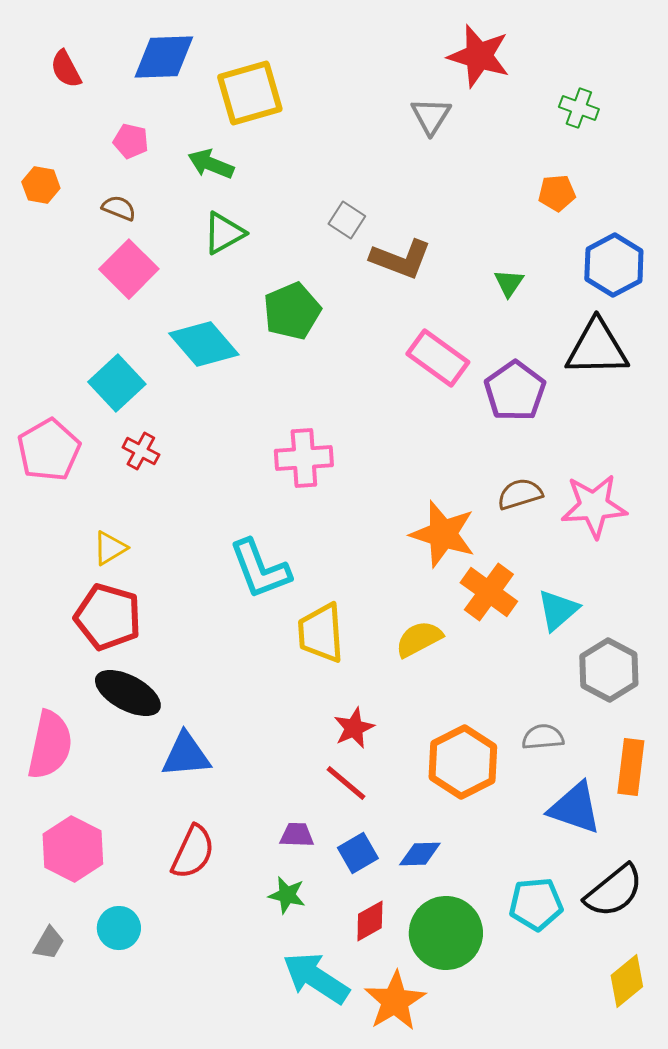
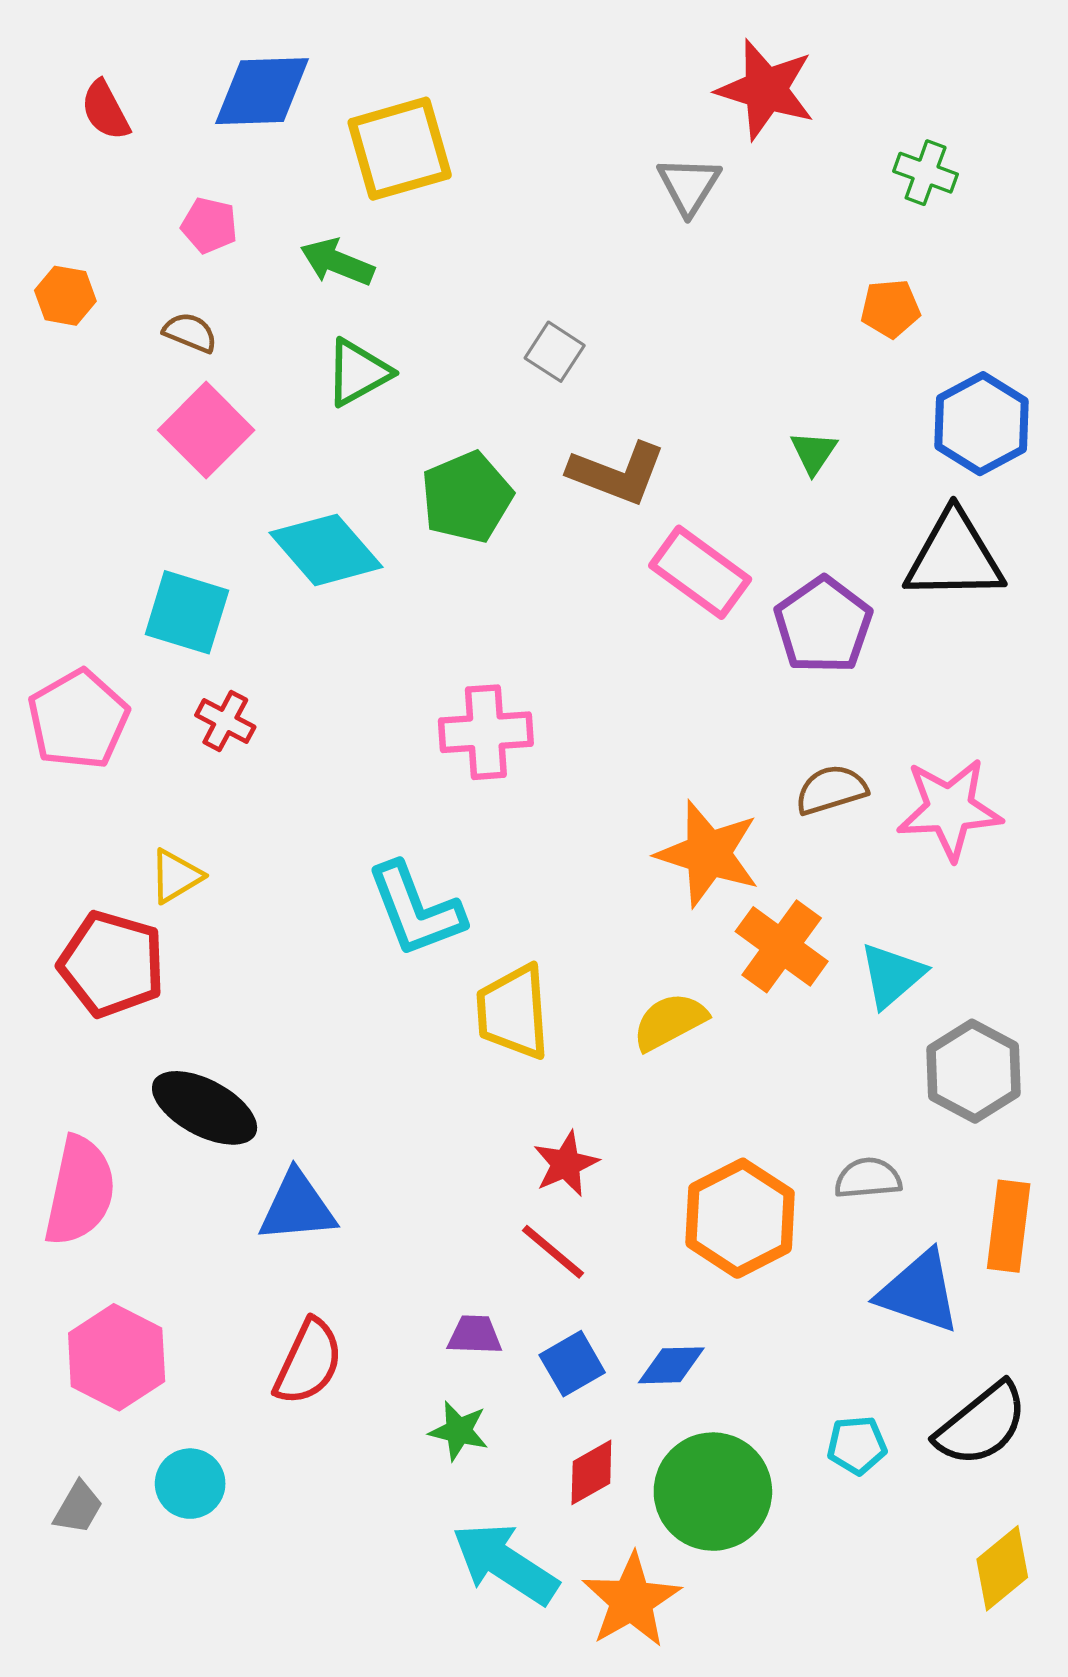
brown L-shape: (401, 259) -> (617, 473), moved
cyan square: (117, 383) -> (187, 612), turned -30
red pentagon: (108, 617) -> (112, 964), moved
cyan pentagon: (536, 904) -> (857, 1445), size x0.7

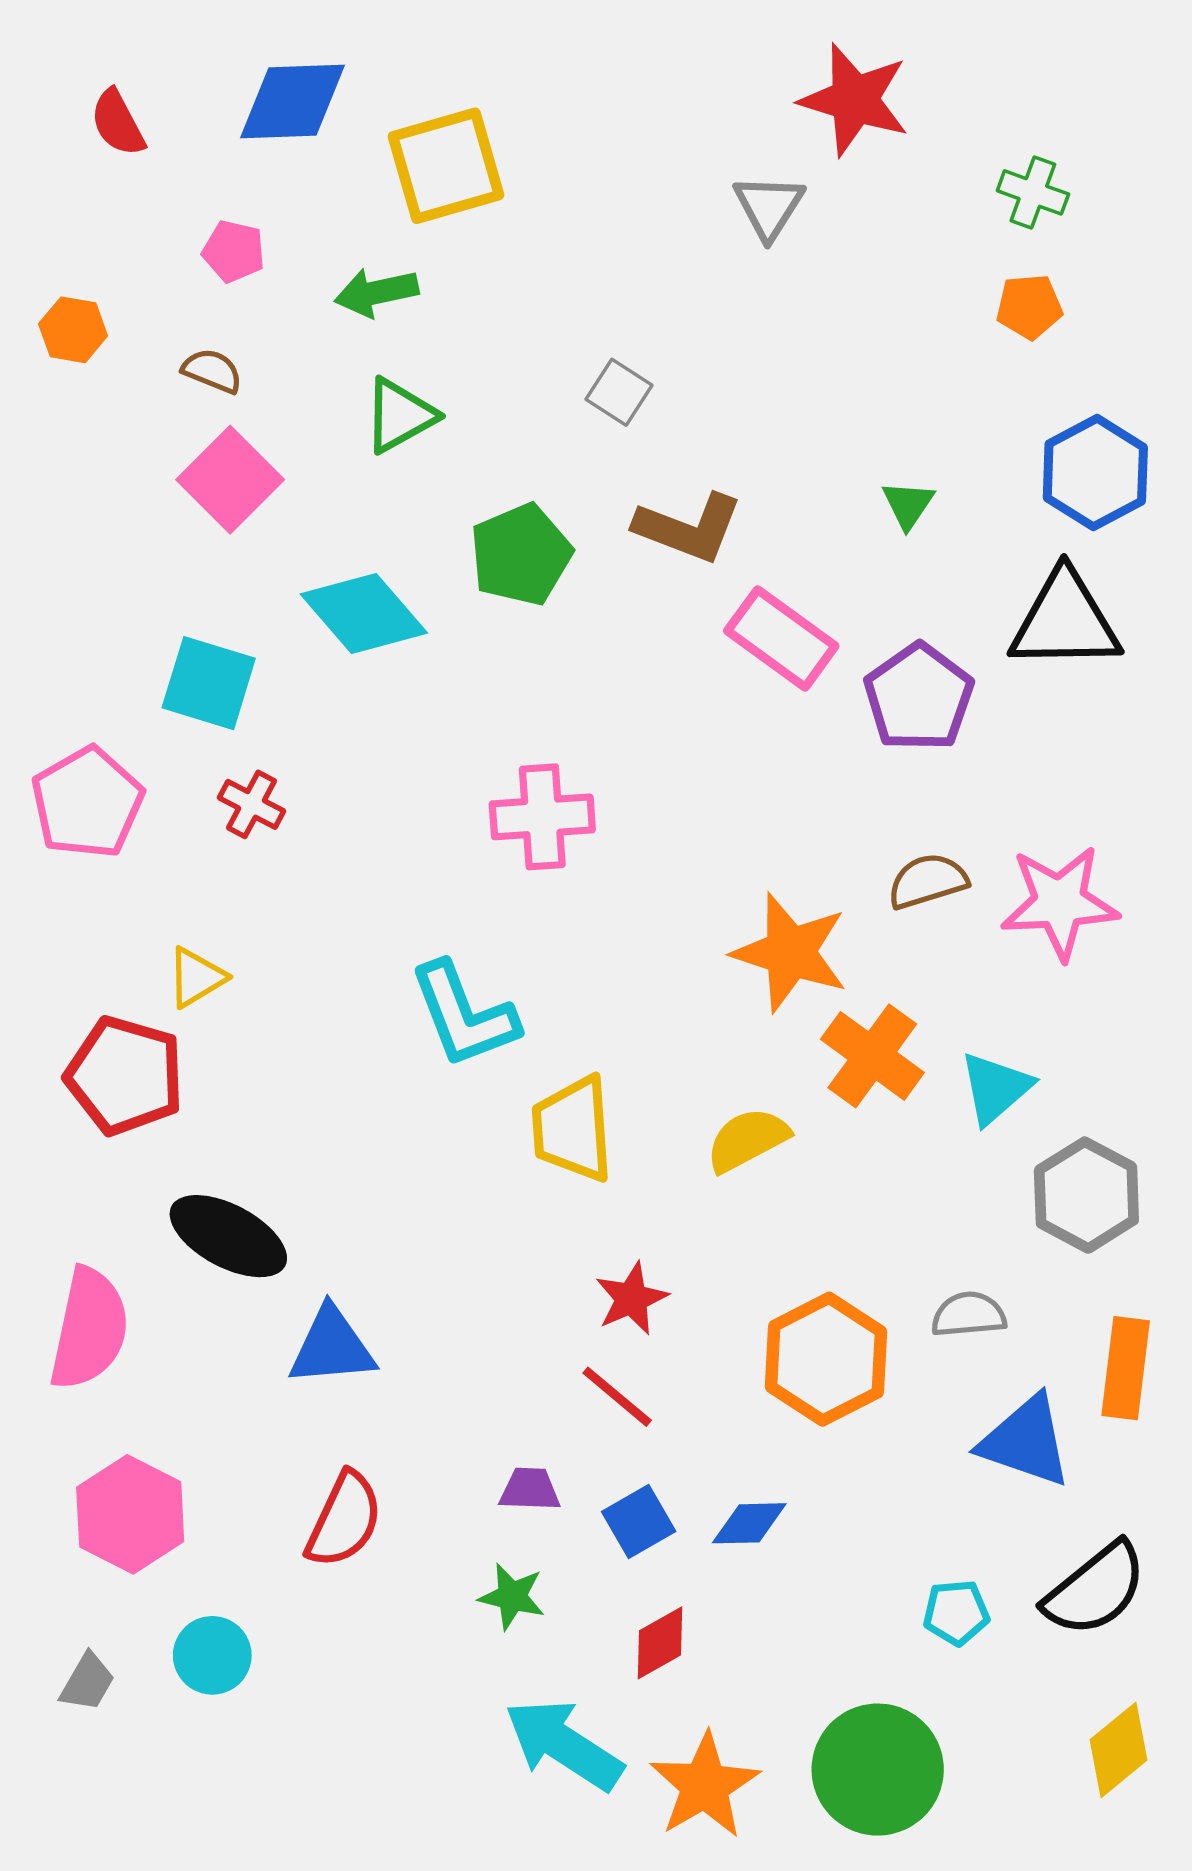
green arrow: (337, 262) -> (376, 292), turned -34
orange pentagon: (890, 309) -> (1029, 307), moved
green circle: (713, 1492) -> (878, 1770), moved

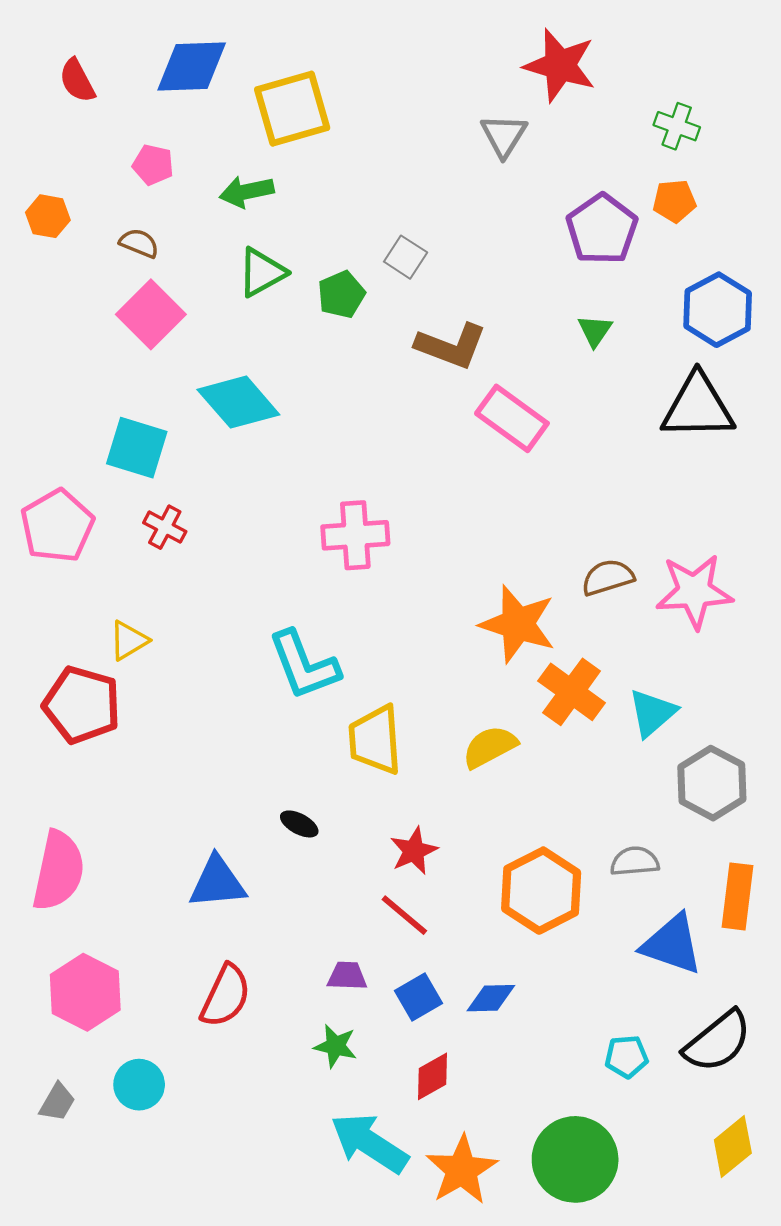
green pentagon: (521, 555) -> (341, 295), moved, size x0.7
purple pentagon: (919, 697) -> (602, 229), moved
black ellipse: (228, 1236) -> (299, 824), moved, size x0.5

